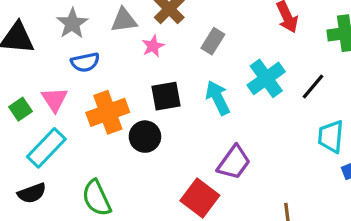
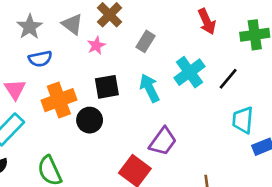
gray triangle: (124, 20) -> (72, 24), turned 45

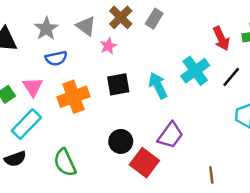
red arrow: (207, 21) -> (221, 38), moved
gray rectangle: (146, 41) -> (154, 19), moved
black circle: (90, 120) -> (121, 141), moved

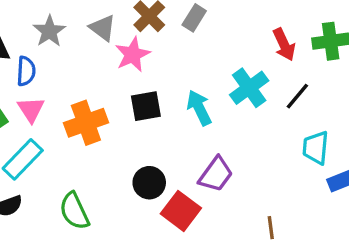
pink star: (108, 46) -> (133, 54), size x1.5
blue semicircle: (56, 58) -> (26, 71), moved, turned -75

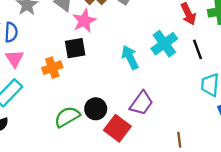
black line: (297, 96) -> (197, 49), turned -60
black square: (146, 106) -> (75, 48), moved
orange cross: (86, 123) -> (52, 68), size x0.7
green semicircle: (74, 211) -> (67, 117), moved, turned 85

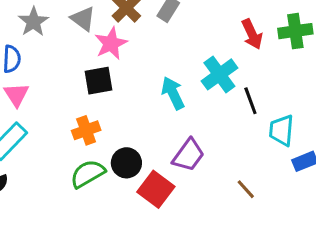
black line: (197, 49) -> (250, 101), moved
orange cross: (52, 68) -> (86, 130), moved
brown line: (179, 140) -> (246, 189), moved, turned -35

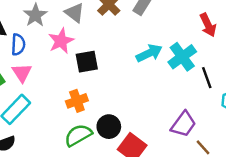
pink star: (111, 43) -> (61, 41), moved
cyan arrow: (173, 93) -> (149, 53), moved, turned 90
purple trapezoid: (188, 155) -> (183, 124), moved

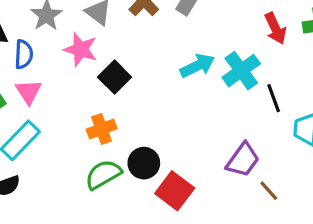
pink star: (61, 41) -> (80, 49), turned -30
black square: (87, 62) -> (115, 77), turned -35

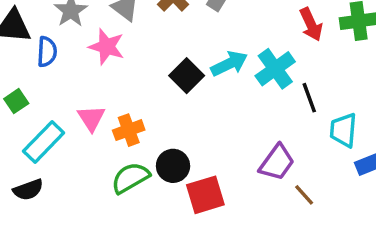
black square: (115, 77) -> (187, 76), moved
pink triangle: (29, 92) -> (91, 118), moved
red square: (175, 191) -> (205, 195), turned 36

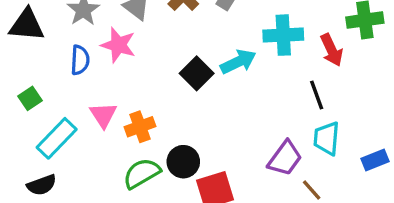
red arrow: (311, 24) -> (332, 50), moved
blue semicircle: (47, 52) -> (80, 60), moved
cyan cross: (275, 69) -> (283, 35), moved, turned 33
cyan trapezoid: (343, 130) -> (327, 138), moved

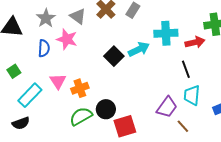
red arrow: (332, 50) -> (195, 42), turned -78

